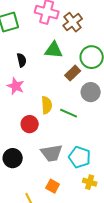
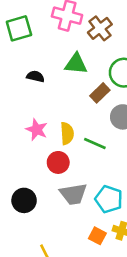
black semicircle: (22, 60) -> (35, 76), turned -64
pink star: (16, 86) -> (37, 130), moved
red circle: (30, 124) -> (58, 162), moved
orange square: (53, 186) -> (97, 236), moved

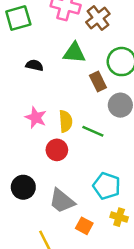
brown rectangle: (100, 93) -> (98, 81), turned -72
gray trapezoid: (73, 194) -> (62, 201), moved, turned 48
orange square: (97, 236) -> (84, 226), moved

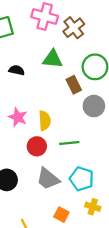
green line: (93, 131) -> (69, 143), moved, turned -30
gray trapezoid: (62, 201) -> (48, 179), moved

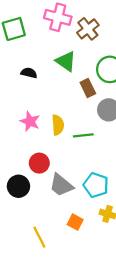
green triangle: (52, 59) -> (66, 61), turned 30
green line: (69, 143) -> (83, 135), moved
red circle: (37, 146) -> (39, 163), moved

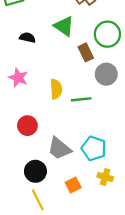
pink star: (30, 121) -> (18, 78), moved
red circle: (39, 163) -> (27, 126), moved
black circle: (18, 186) -> (35, 171), moved
orange square: (75, 222) -> (73, 185), turned 35

